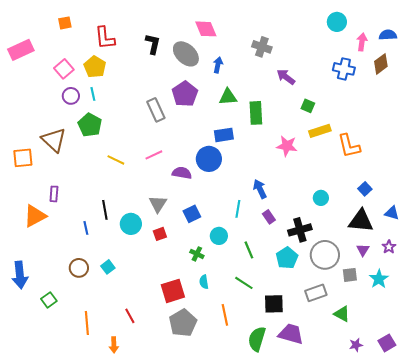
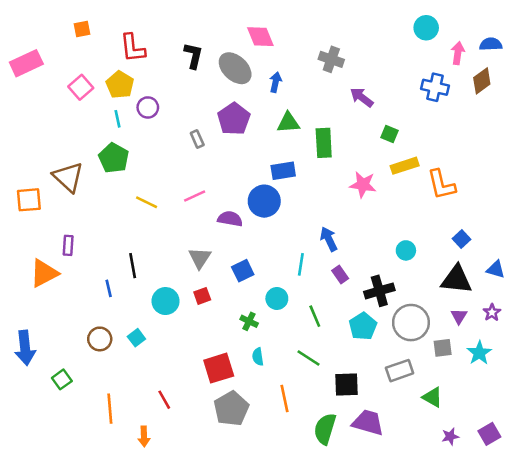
purple circle: (71, 96) -> (148, 107), moved
gray rectangle: (156, 110) -> (197, 139), size x0.6
cyan circle: (131, 224) -> (166, 301), moved

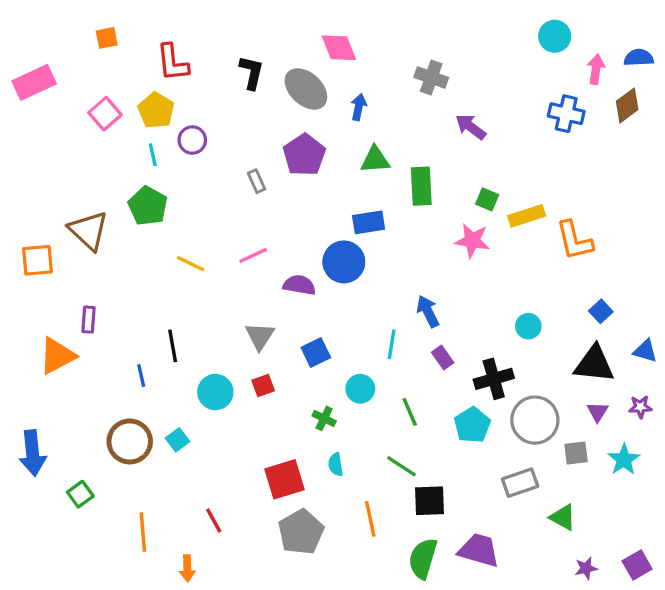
green square: (389, 134) -> (487, 199), moved
purple star: (492, 312) -> (640, 407), turned 30
brown circle: (100, 339) -> (130, 441), size x1.4
black square: (346, 385) -> (429, 501), moved

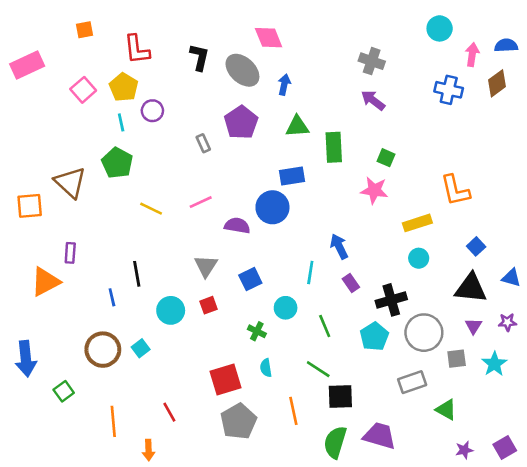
gray cross: (431, 77) -> (372, 61), moved
yellow rectangle: (527, 216) -> (417, 223), moved

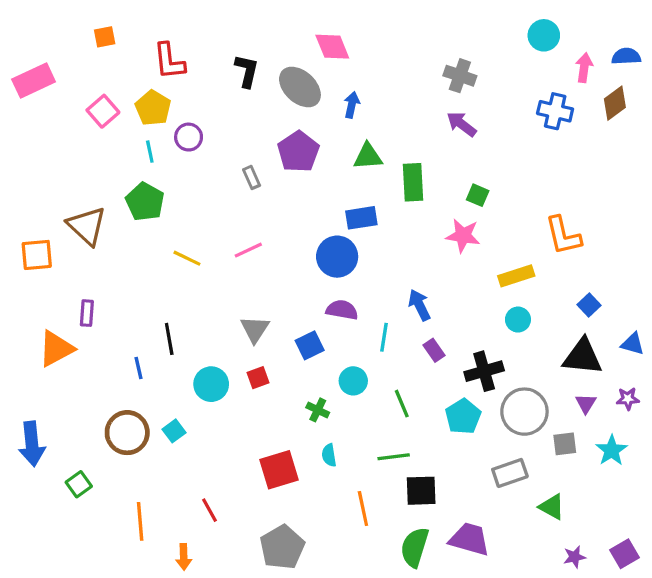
purple semicircle: (237, 226) -> (342, 310), moved
green line: (318, 369) -> (394, 457), turned -40
gray pentagon: (239, 421) -> (282, 547), moved

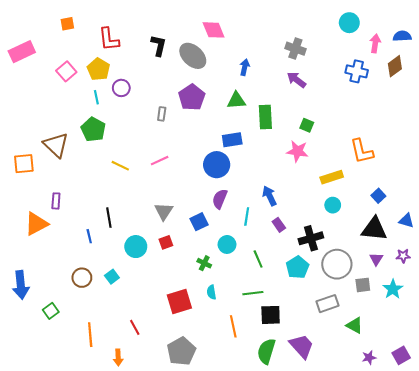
blue arrow: (352, 105) -> (245, 67), moved
gray rectangle: (252, 177) -> (162, 114), turned 32
purple semicircle: (342, 310) -> (220, 199), turned -78
brown circle: (127, 433) -> (82, 278), size x0.7
purple trapezoid: (470, 539) -> (302, 346), turned 32

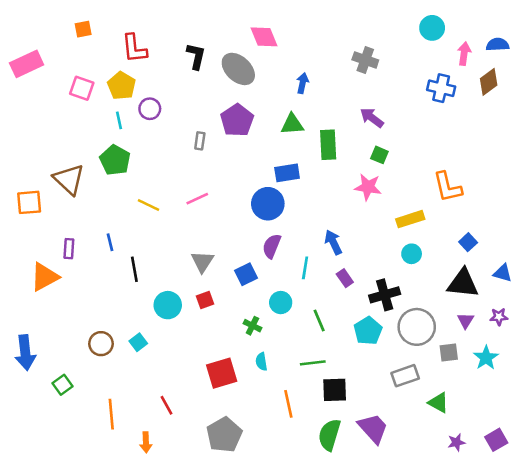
pink square: (66, 71) -> (82, 88), turned -30
purple arrow: (296, 80) -> (372, 118), moved
blue line: (89, 236) -> (110, 242), moved

